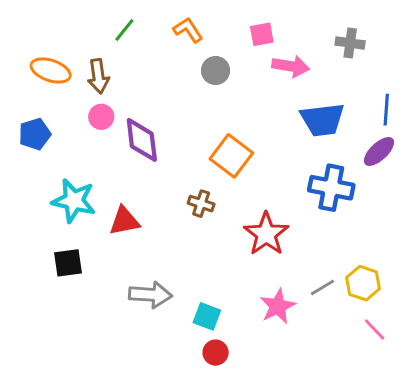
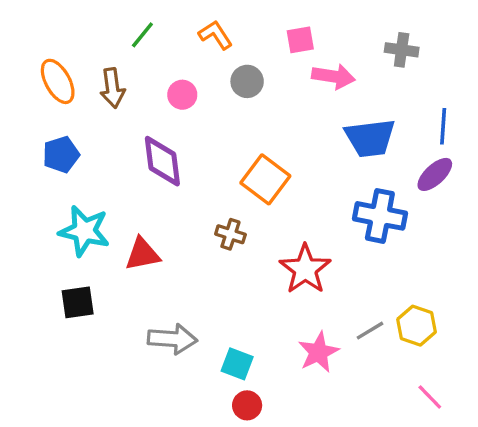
orange ellipse: (51, 70) -> (58, 81), turned 42
pink circle: (101, 117) -> (182, 95), moved
blue pentagon: (35, 134) -> (61, 155), moved
pink line: (375, 329) -> (430, 397), moved

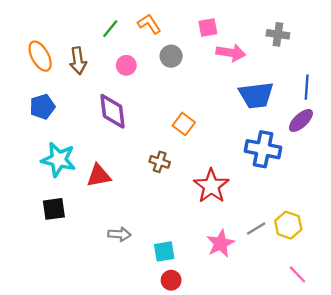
green line: (142, 35) -> (110, 29), moved
orange square: (265, 179) -> (184, 124), size x0.7
gray arrow: (172, 339) -> (119, 234), size x0.7
cyan square: (237, 364) -> (164, 251), turned -30

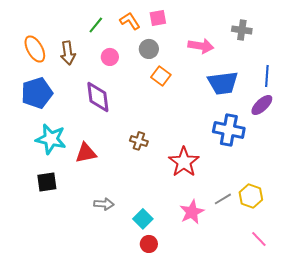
pink square: (208, 27) -> (158, 18), moved
blue pentagon: (42, 107) -> (37, 93), size x1.4
orange square: (184, 124) -> (161, 76), moved
cyan square: (164, 251) -> (143, 219), turned -36

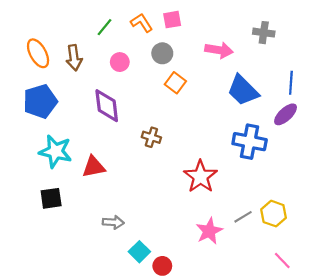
blue trapezoid: (223, 83) -> (243, 90), turned 52
brown cross: (139, 141) -> (151, 137), moved
cyan square: (143, 219) -> (139, 252), moved

